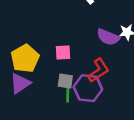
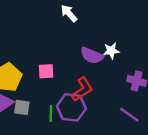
gray square: (65, 81) -> (22, 107), moved

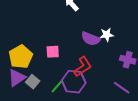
gray square: (22, 107) -> (33, 82), turned 32
green line: (51, 113) -> (57, 87), turned 40

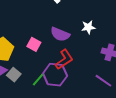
purple semicircle: (91, 39) -> (60, 34), moved
pink square: (53, 52) -> (34, 44), turned 32

